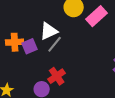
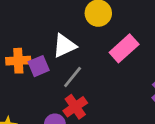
pink rectangle: (97, 16) -> (124, 48), moved
gray line: (55, 44) -> (73, 77), moved

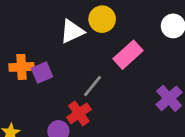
white triangle: (64, 46) -> (72, 31), moved
gray line: (73, 77) -> (93, 86), moved

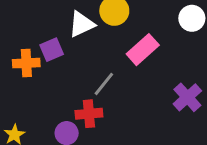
purple square: (42, 72) -> (52, 50), moved
red cross: (79, 113) -> (89, 114), turned 30

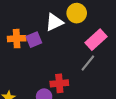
orange cross: (26, 63) -> (17, 39), moved
gray line: (104, 84) -> (88, 63), moved

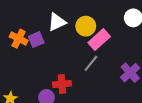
yellow circle: (77, 13) -> (86, 26), moved
orange cross: (17, 39) -> (19, 39), turned 30

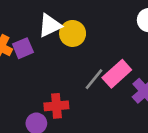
yellow circle: (86, 26) -> (73, 33), moved
pink rectangle: (99, 40) -> (117, 74), moved

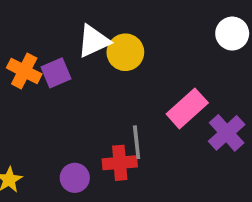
gray line: (94, 79) -> (137, 142), moved, turned -45
red cross: (56, 106) -> (120, 163), moved

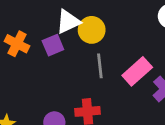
purple square: (56, 73) -> (53, 45), moved
gray line: (137, 142) -> (100, 66), moved

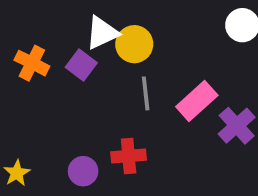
purple square: (53, 45) -> (81, 65), turned -30

